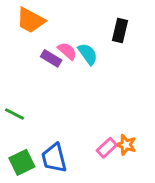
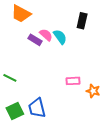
orange star: (126, 145) -> (93, 91), moved
pink rectangle: (107, 148) -> (73, 81), moved, turned 40

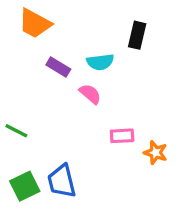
pink semicircle: (46, 35) -> (90, 94), moved
cyan semicircle: (60, 37) -> (100, 62), turned 119

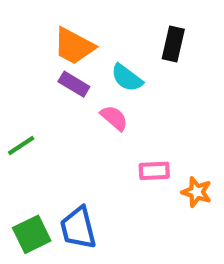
orange trapezoid: (35, 23) -> (74, 46), moved
cyan semicircle: (100, 62) -> (127, 78), turned 44
green line: (16, 131) -> (21, 145), moved, turned -60

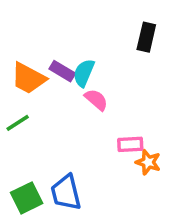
orange trapezoid: (74, 46) -> (28, 78), moved
cyan semicircle: (127, 78) -> (84, 73), moved, turned 76
orange star: (197, 192) -> (148, 162), moved

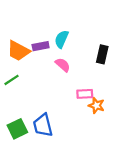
black rectangle: (146, 37) -> (102, 54), moved
purple rectangle: (62, 71) -> (41, 46), turned -42
cyan semicircle: (84, 73) -> (62, 39), moved

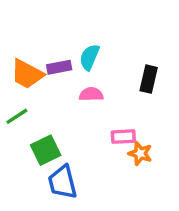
pink semicircle: (63, 65) -> (91, 94), turned -42
green square: (17, 129) -> (46, 150), moved

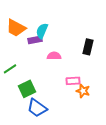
cyan semicircle: (90, 57) -> (42, 31), moved
orange trapezoid: (27, 74) -> (16, 28), moved
blue trapezoid: (62, 182) -> (37, 108), turned -40

